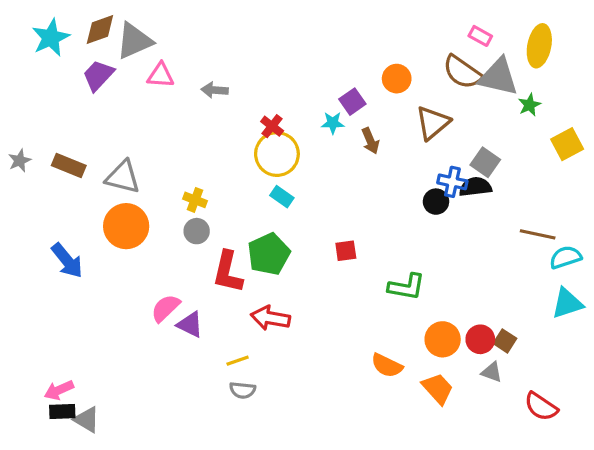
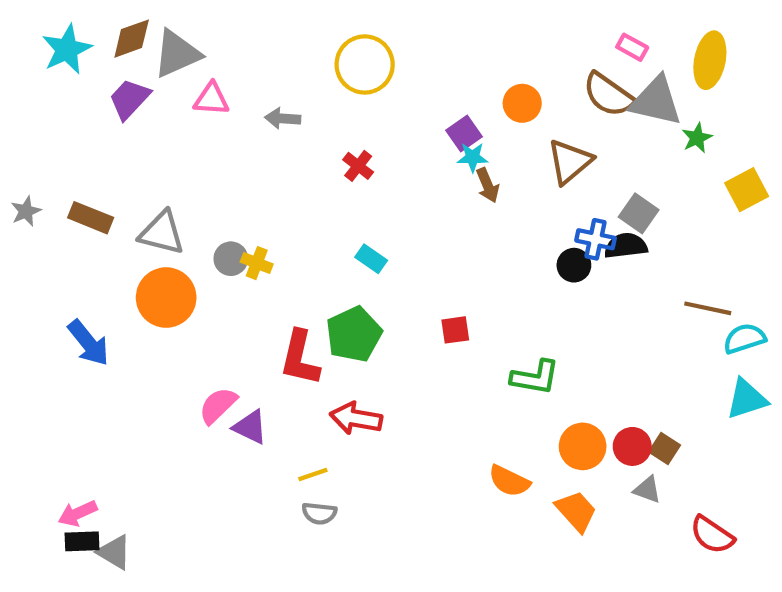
cyan star: (333, 123) -> (473, 157), moved
yellow circle: (277, 154) -> (365, 64), moved
gray circle: (197, 231) -> (231, 259), moved

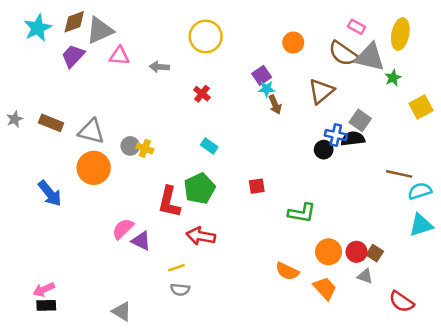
orange circle: (522, 103) -> (293, 43), moved
gray triangle: (114, 552) -> (122, 311), moved

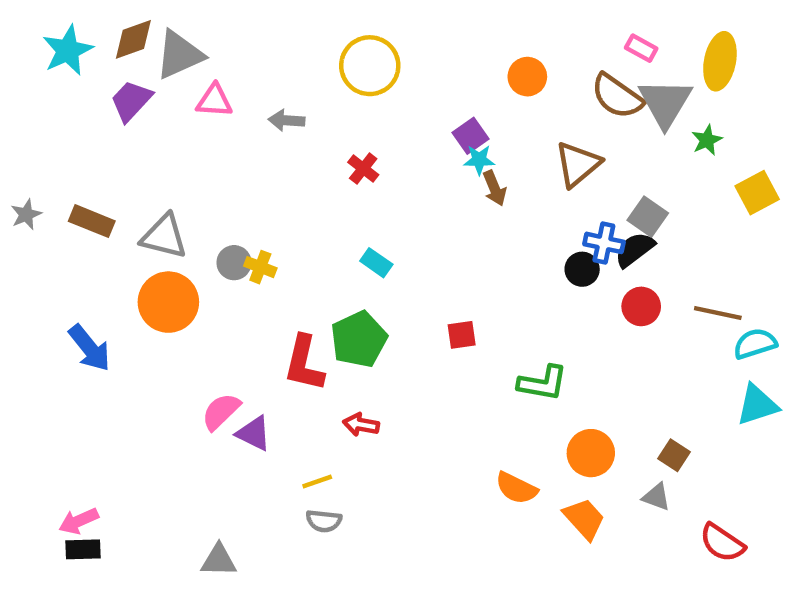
gray triangle: (370, 57) -> (665, 103), turned 48
black semicircle: (353, 139) -> (635, 250), turned -30
red arrow: (201, 236) -> (361, 425), size x0.7
red circle: (357, 252) -> (641, 306), moved
gray triangle: (122, 311) -> (219, 560), turned -30

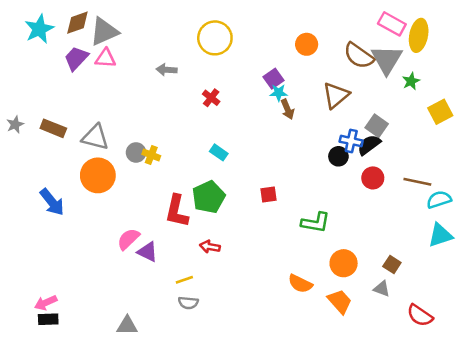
pink rectangle: (641, 48) -> (392, 24), moved, size x1.5
pink triangle: (214, 101) -> (105, 58), moved

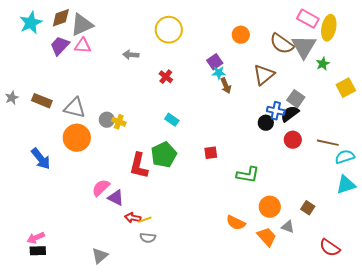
red arrow: (210, 247) -> (133, 218), moved
gray triangle: (382, 289) -> (288, 227), moved
gray triangle: (127, 326) -> (100, 256), turned -42

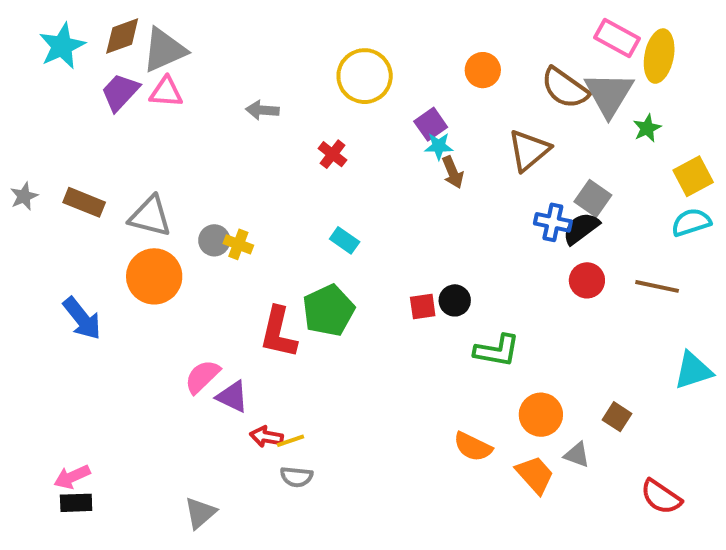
yellow circle: (169, 30) -> (365, 76), moved
black circle: (266, 123) -> (455, 300), moved
cyan semicircle: (345, 157) -> (691, 222), moved

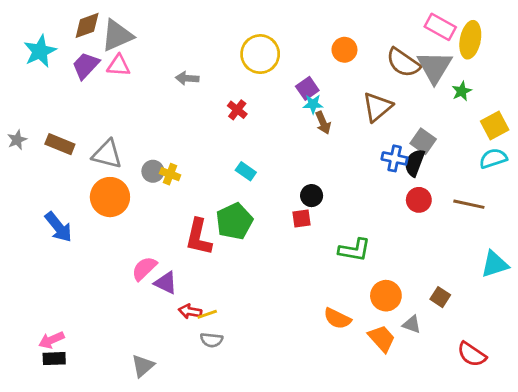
cyan star: (62, 46) -> (40, 51), moved
black semicircle: (581, 228) -> (415, 163), turned -32
black circle: (455, 300) -> (312, 196), moved

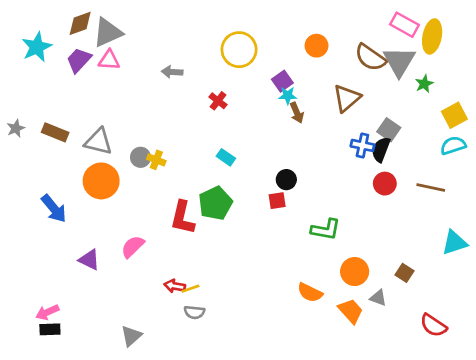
purple triangle: (166, 283) -> (89, 260), moved

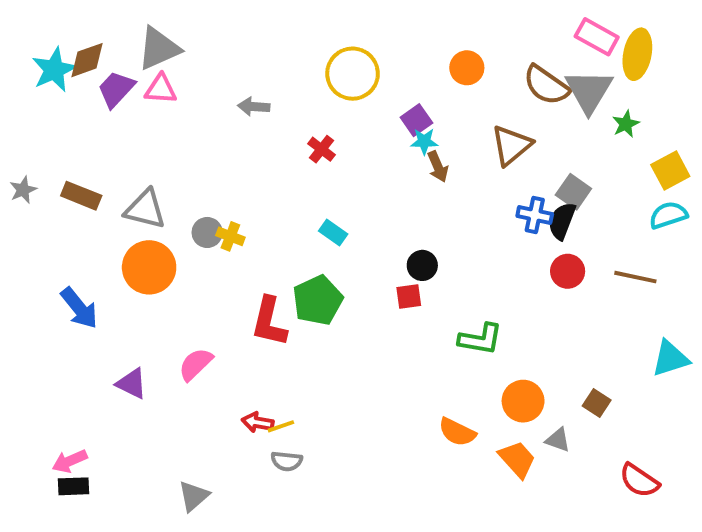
brown diamond: (80, 23) -> (87, 60), moved

